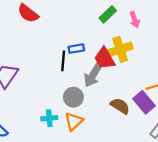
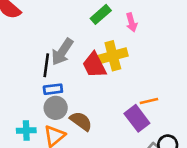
blue rectangle: (76, 49) -> (53, 89), moved
gray arrow: (93, 75) -> (62, 52), moved
brown semicircle: (120, 106) -> (81, 121), moved

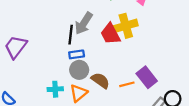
orange line: (149, 101) -> (127, 84), moved

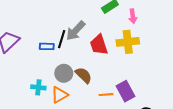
yellow cross: (126, 26) -> (128, 42), moved
blue rectangle: (77, 54) -> (47, 46), moved
brown semicircle: (100, 80) -> (84, 75), moved

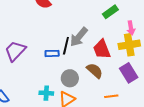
pink arrow: (133, 16) -> (131, 28), moved
brown semicircle: (84, 75) -> (95, 71), moved
purple rectangle: (126, 91) -> (129, 73), moved

